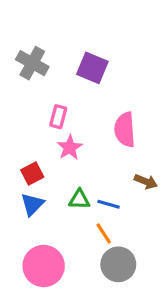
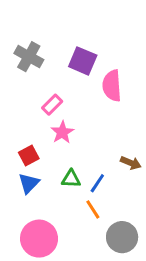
pink rectangle: (58, 117) -> (52, 105), turned 30
pink semicircle: (125, 130) -> (112, 86), moved
blue line: (109, 204) -> (97, 183), turned -72
gray circle: (118, 264) -> (122, 237), moved

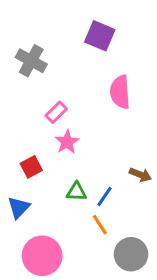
purple square: (83, 61) -> (100, 36), moved
blue triangle: (29, 183) -> (19, 207), moved

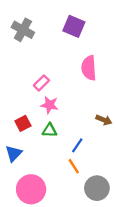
gray cross: (31, 61) -> (23, 30), moved
pink star: (67, 142) -> (50, 105), turned -30
brown arrow: (140, 175) -> (104, 120), moved
green triangle: (76, 192) -> (50, 130), moved

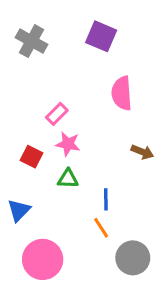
brown arrow: (104, 120) -> (142, 152), moved
red square: (23, 123) -> (32, 157), moved, turned -35
blue line: (77, 145) -> (106, 199), turned -35

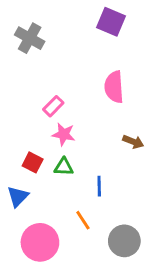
purple square: (101, 36) -> (111, 22), moved
red square: (32, 157) -> (33, 162), moved
orange line: (101, 228) -> (83, 220), moved

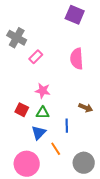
gray cross: (30, 38) -> (17, 38), moved
pink rectangle: (53, 106) -> (36, 57), moved
brown arrow: (133, 142) -> (86, 108), moved
blue triangle: (18, 196) -> (39, 133), moved

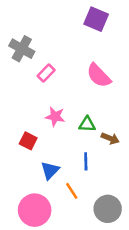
pink semicircle: (77, 59) -> (99, 76), turned -40
green triangle: (43, 113) -> (87, 124), moved

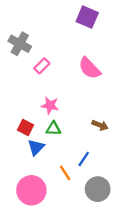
green triangle: (87, 124) -> (53, 129), moved
blue line: (86, 161) -> (84, 159), moved, turned 35
blue triangle: (50, 170) -> (36, 147), moved

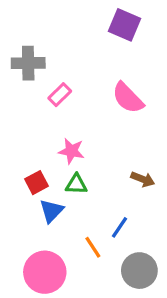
gray cross: (20, 44) -> (28, 63), turned -30
red square: (26, 128) -> (36, 183), turned 35

